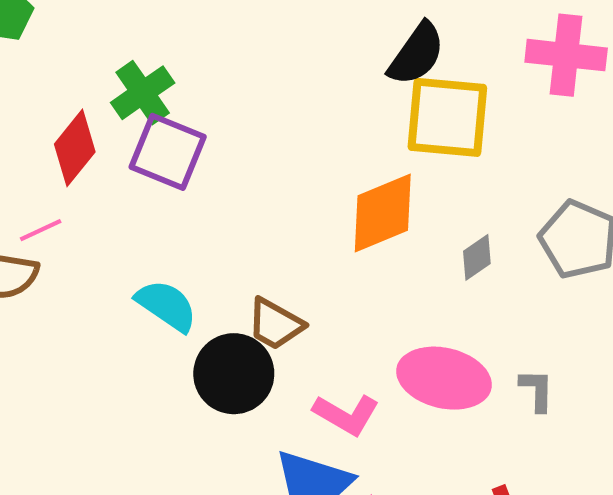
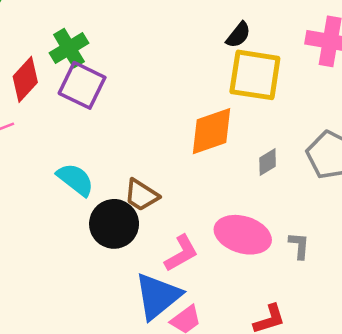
black semicircle: (416, 54) -> (238, 35), size x0.7
pink L-shape: (346, 414) -> (181, 253), turned -63

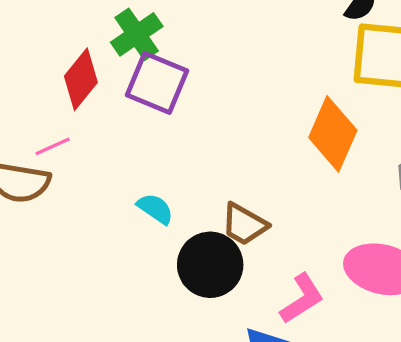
orange diamond: (212, 131) -> (333, 134), turned -44
cyan semicircle: (75, 180) -> (155, 209), size x0.7

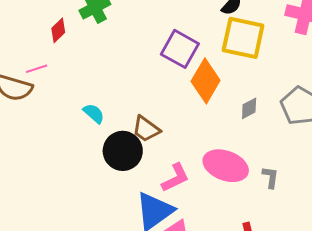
red diamond: (81, 79) -> (58, 30), size x0.7
purple square: (157, 83) -> (180, 49), moved

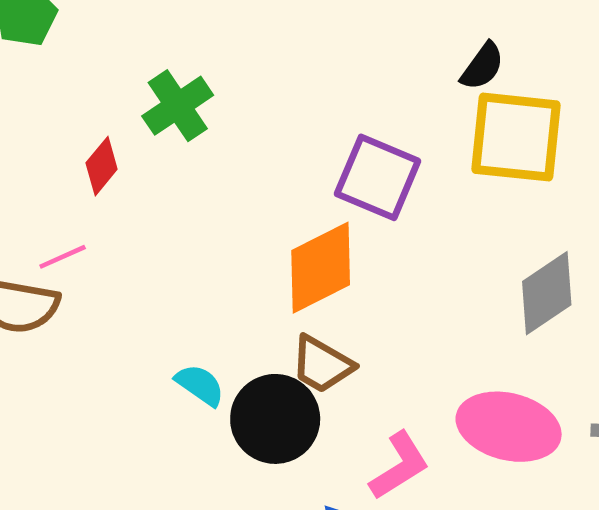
orange diamond: (206, 81) -> (321, 268), moved, turned 39
gray diamond: (249, 108) -> (547, 293), size x1.6
cyan semicircle: (94, 113) -> (200, 385), moved

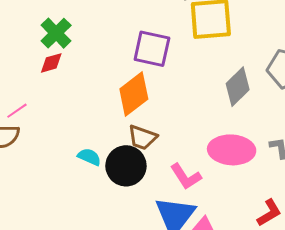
red diamond: (102, 166) -> (51, 63), moved, turned 45
pink L-shape: (399, 466) -> (186, 177), turned 100

